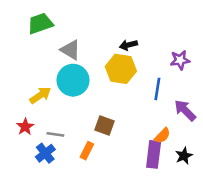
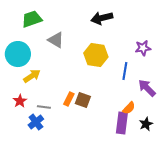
black arrow: (128, 45) -> (102, 18), moved, size x1.5
cyan circle: (73, 80) -> (18, 54), moved
orange rectangle: (87, 151) -> (69, 99), moved

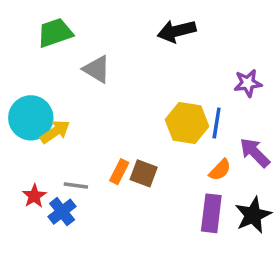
cyan circle: (18, 54) -> (31, 118), moved
yellow hexagon: (96, 55) -> (187, 123), moved
red star: (20, 101) -> (34, 196), moved
orange semicircle: (129, 108) -> (220, 170), moved
black star: (146, 124) -> (253, 215), size x1.5

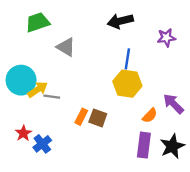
purple star: (248, 83) -> (166, 38), moved
blue line: (217, 123) -> (127, 59), moved
gray line: (76, 186) -> (52, 97), moved

